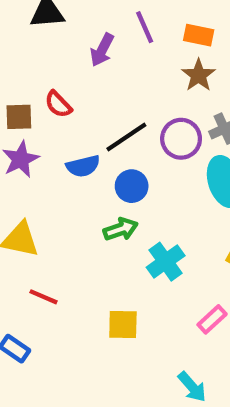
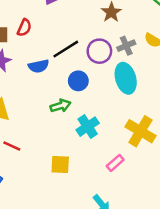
red semicircle: (58, 104) -> (24, 28), turned -114
blue circle: (132, 186) -> (78, 81), moved

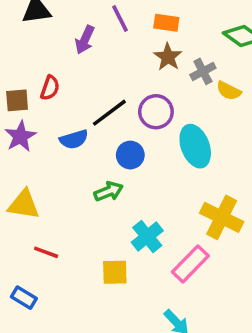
gray cross: (126, 46) -> (203, 71), moved
cyan cross: (88, 127) -> (147, 236), moved
pink rectangle: (115, 163) -> (190, 264), size x1.5

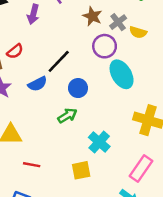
red semicircle: (50, 88) -> (15, 51), turned 42
purple circle: (156, 112) -> (105, 46), moved
pink rectangle: (190, 264) -> (141, 169), moved

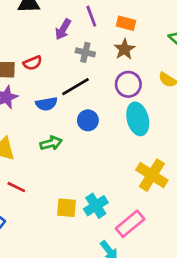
gray cross: (118, 22) -> (85, 52), moved, turned 35
green arrow: (67, 116) -> (51, 143), moved
cyan cross: (99, 142) -> (96, 206), moved

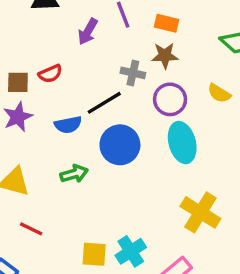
brown star: (124, 49) -> (165, 56), turned 30
gray cross: (85, 52) -> (133, 73), moved
blue circle: (88, 120) -> (120, 145), size x1.5

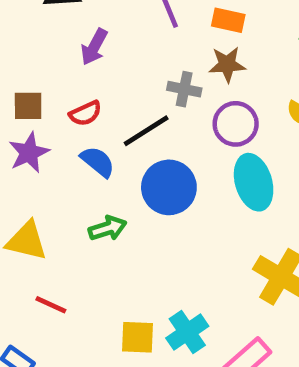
purple arrow: (88, 32) -> (94, 47), moved
red semicircle: (50, 74) -> (85, 113), moved
blue semicircle: (68, 125) -> (98, 162), turned -128

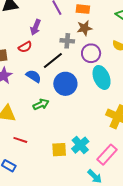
purple arrow: (94, 47) -> (36, 27), moved
red semicircle: (85, 113) -> (25, 47), moved

